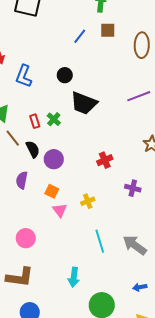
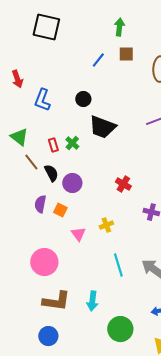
red cross: (105, 160) -> (123, 184), turned -35
orange square: (52, 191) -> (60, 210), moved
pink circle: (26, 238) -> (44, 262), size x1.4
brown L-shape: (20, 277) -> (56, 301), moved

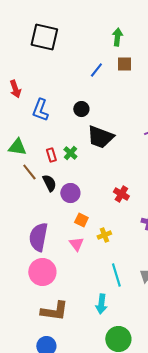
green triangle: (19, 137) -> (17, 147), turned -30
purple semicircle: (40, 204) -> (38, 237), moved, size x1.6
orange square: (60, 210) -> (81, 220), moved
cyan arrow: (92, 301) -> (101, 304), moved

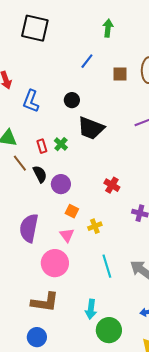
brown square: (124, 64) -> (120, 74), moved
pink circle: (42, 272) -> (55, 263), moved
cyan arrow: (101, 304) -> (91, 309), moved

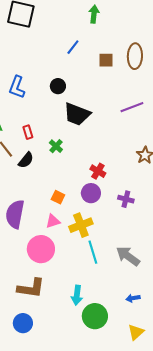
green cross: (61, 144) -> (56, 146), moved
black semicircle: (40, 174) -> (26, 160), turned 66
purple circle: (61, 184) -> (91, 193), moved
yellow cross: (95, 226) -> (81, 225), moved, size x1.6
pink triangle: (67, 235) -> (53, 221), turned 49

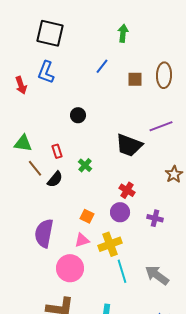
black circle: (58, 86) -> (78, 115), moved
blue L-shape: (17, 87) -> (46, 72), moved
black trapezoid: (77, 114) -> (129, 145), moved

